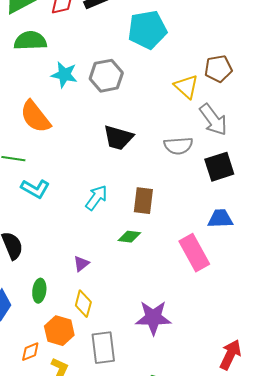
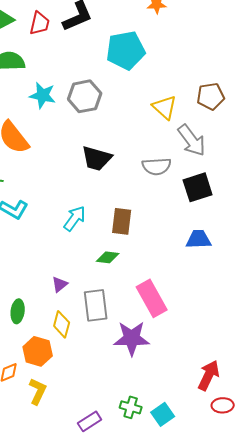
brown pentagon: (218, 69) -> (211, 96), moved
pink rectangle: (194, 253) -> (152, 298), moved
gray rectangle: (103, 348) -> (96, 305), moved

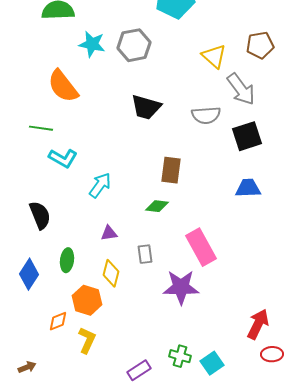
cyan arrow: (75, 218) -> (100, 185), moved
purple triangle: (60, 284) -> (109, 233), turned 30
gray rectangle: (96, 305) -> (145, 254), size x0.6

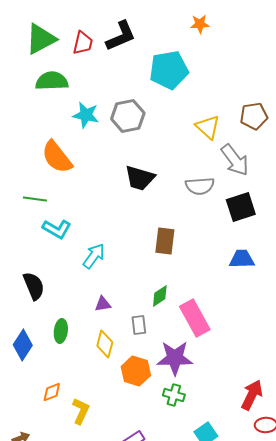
green diamond: (157, 206) -> (160, 296), moved, turned -40
orange hexagon: (87, 300) -> (136, 371), moved
green cross: (180, 356) -> (174, 395), moved

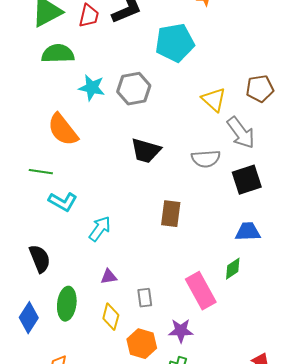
green diamond: (160, 296) -> (233, 269), moved
green ellipse: (61, 331) -> (67, 304), size x1.4
purple star: (175, 358) -> (181, 331), size x0.7

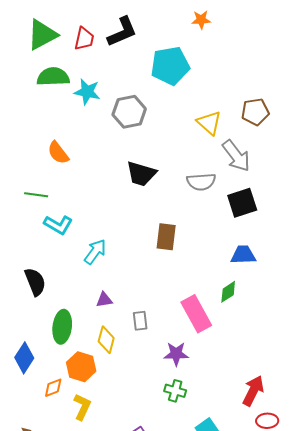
cyan star: (92, 88) -> (87, 92), moved
orange semicircle: (63, 130) -> (58, 153), size x0.7
blue diamond: (29, 318) -> (24, 358), moved
orange hexagon: (142, 344) -> (81, 367), moved

